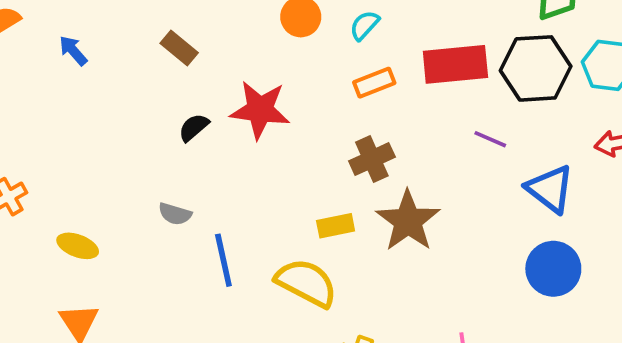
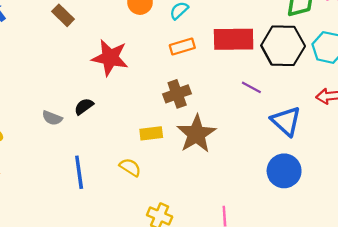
black semicircle: (194, 127) -> (84, 106), moved
blue line: (223, 260) -> (79, 172), moved
yellow semicircle: (306, 283) -> (130, 167), size x0.6

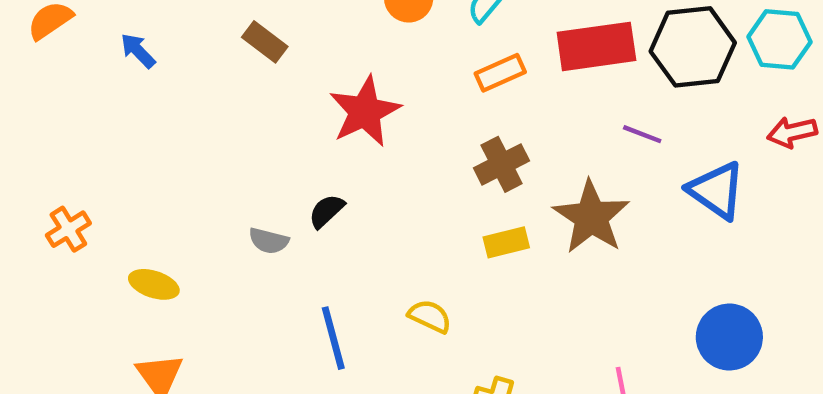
red star: (110, 58) -> (365, 111), turned -30
yellow rectangle: (151, 133) -> (506, 242), moved
brown star: (196, 134) -> (591, 217), moved
blue circle: (284, 171) -> (729, 337), moved

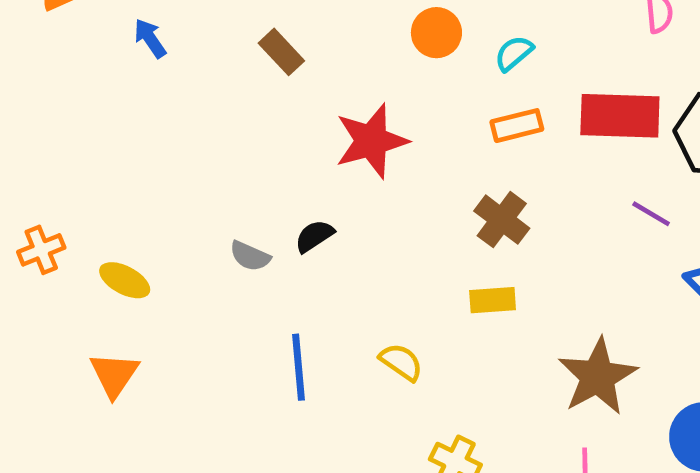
brown cross: (502, 164) -> (502, 220), turned -36
brown star: (591, 217) -> (598, 377), moved
orange cross: (68, 229) -> (41, 250), moved

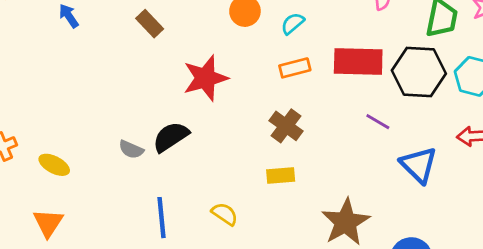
black semicircle: (314, 236) -> (171, 137), size x1.5

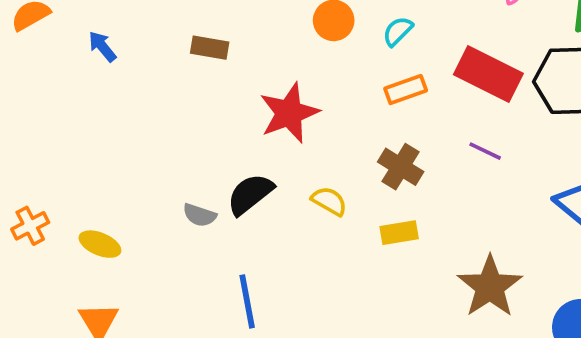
brown rectangle: (150, 24) -> (210, 48), turned -32
red rectangle: (358, 62) -> (488, 74), turned 30
purple line: (378, 122) -> (485, 151), moved
yellow semicircle: (225, 214) -> (329, 201), moved

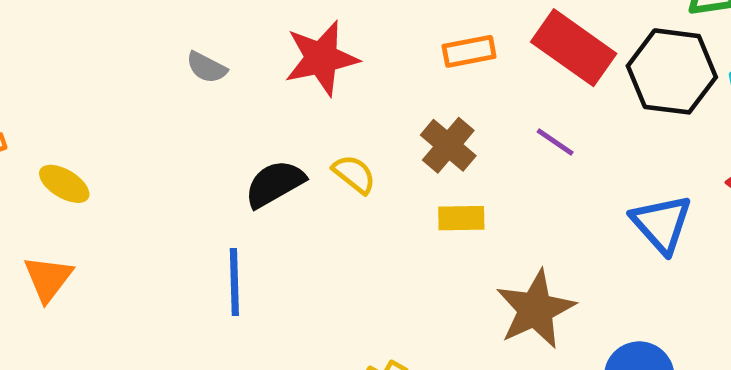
black semicircle: (250, 194) -> (275, 184), moved
gray semicircle: (199, 215) -> (207, 67), moved
yellow rectangle: (399, 233) -> (461, 218), moved

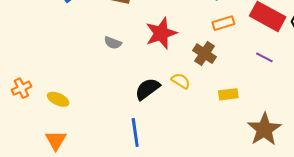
brown cross: (448, 145) -> (205, 54), moved

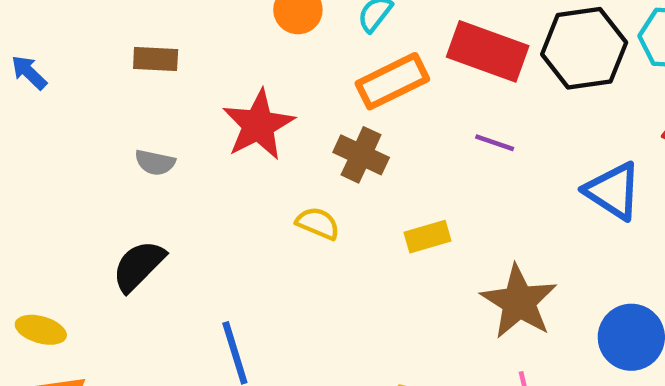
orange rectangle: (223, 23) -> (392, 81), size x1.4
black semicircle: (147, 89) -> (139, 266), moved
yellow ellipse: (58, 99) -> (41, 330), moved

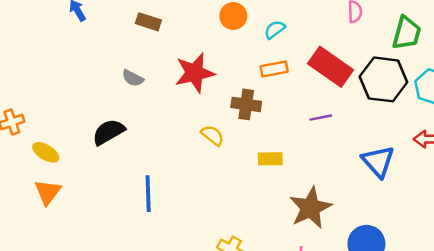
orange rectangle: (392, 81) -> (274, 69), size x0.7
purple line: (495, 143) -> (321, 118), turned -45
brown cross: (361, 155) -> (246, 104), turned -32

